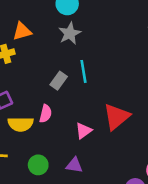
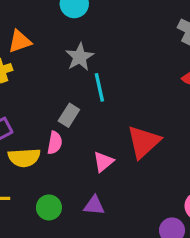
gray star: (70, 33) -> (80, 57), moved
gray rectangle: (59, 81) -> (69, 115), moved

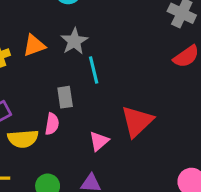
orange triangle: (20, 41) -> (34, 45), moved
gray rectangle: (69, 115) -> (65, 97), turned -40

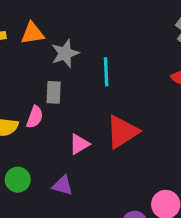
gray star: (74, 41) -> (65, 53), moved
cyan line: (94, 70) -> (106, 72), moved

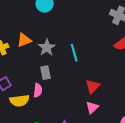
red triangle: (122, 132) -> (93, 86), size x0.7
pink triangle: (79, 144) -> (92, 107), moved

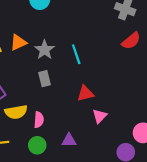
red triangle: (93, 86) -> (85, 93), moved, turned 35
pink semicircle: (38, 90) -> (39, 120), moved

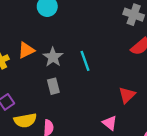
red triangle: (85, 93) -> (127, 95), moved, turned -30
pink triangle: (100, 116) -> (110, 123), turned -35

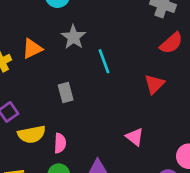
gray star: (53, 57) -> (73, 37), moved
red triangle: (127, 95) -> (154, 84), moved

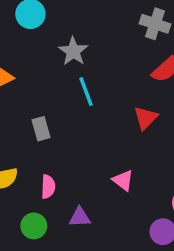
gray star: (73, 37) -> (73, 51), moved
pink semicircle: (60, 143) -> (48, 187), moved

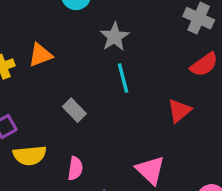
gray rectangle: (41, 129) -> (74, 110), turned -35
pink triangle: (123, 180) -> (150, 170), size x1.4

